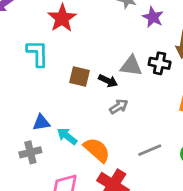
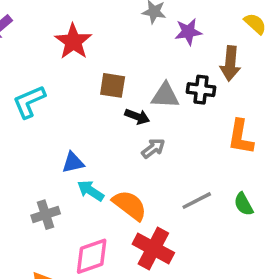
purple star: (153, 17) -> (188, 32), turned -30
cyan L-shape: (38, 53) -> (29, 102), moved, turned -108
brown square: (79, 77) -> (113, 85), moved
blue triangle: (41, 123) -> (73, 163), moved

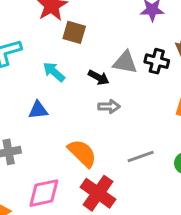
brown square: (113, 85) -> (74, 32), moved
gray arrow: (153, 148) -> (109, 107), turned 30
cyan arrow: (91, 191) -> (54, 72), moved

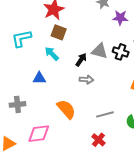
brown square: (74, 32) -> (59, 32), moved
black arrow: (99, 77) -> (81, 60), turned -88
red cross: (98, 193) -> (98, 140), moved, size x0.6

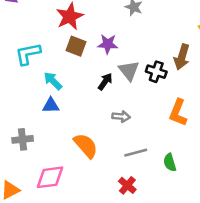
purple star: (120, 18) -> (108, 44), moved
gray triangle: (99, 51) -> (129, 70), turned 36
cyan arrow: (52, 54) -> (53, 81), moved
gray arrow: (86, 80) -> (121, 117), moved

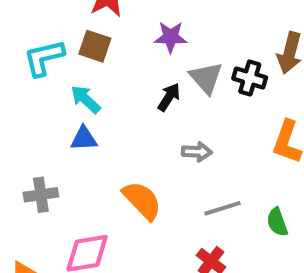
brown square: (76, 46) -> (95, 46), moved

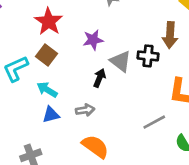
brown square: (95, 46) -> (46, 55), turned 30
gray arrow: (197, 152) -> (85, 110), moved
gray line: (222, 208) -> (154, 122), moved

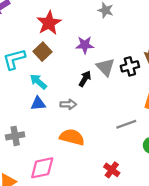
black cross: (148, 56) -> (130, 66), turned -30
orange semicircle: (95, 146) -> (72, 137), turned -30

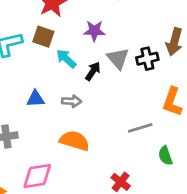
brown square: (43, 52) -> (43, 37), turned -30
cyan arrow: (38, 82) -> (66, 59), moved

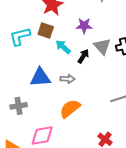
blue triangle: (35, 99) -> (40, 77), size x1.5
orange semicircle: (75, 141) -> (70, 109), turned -55

